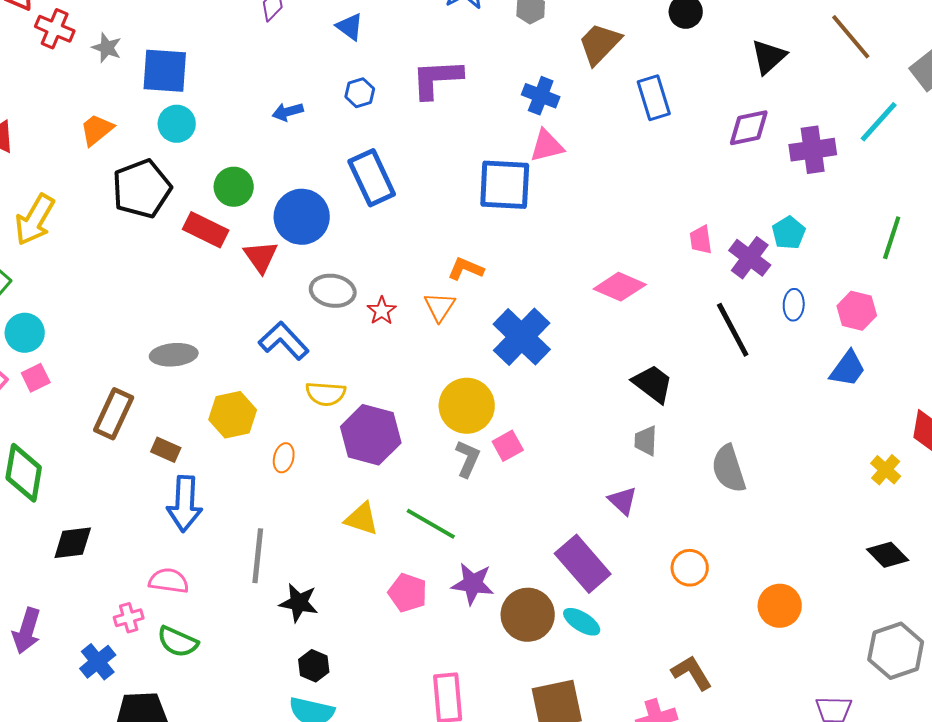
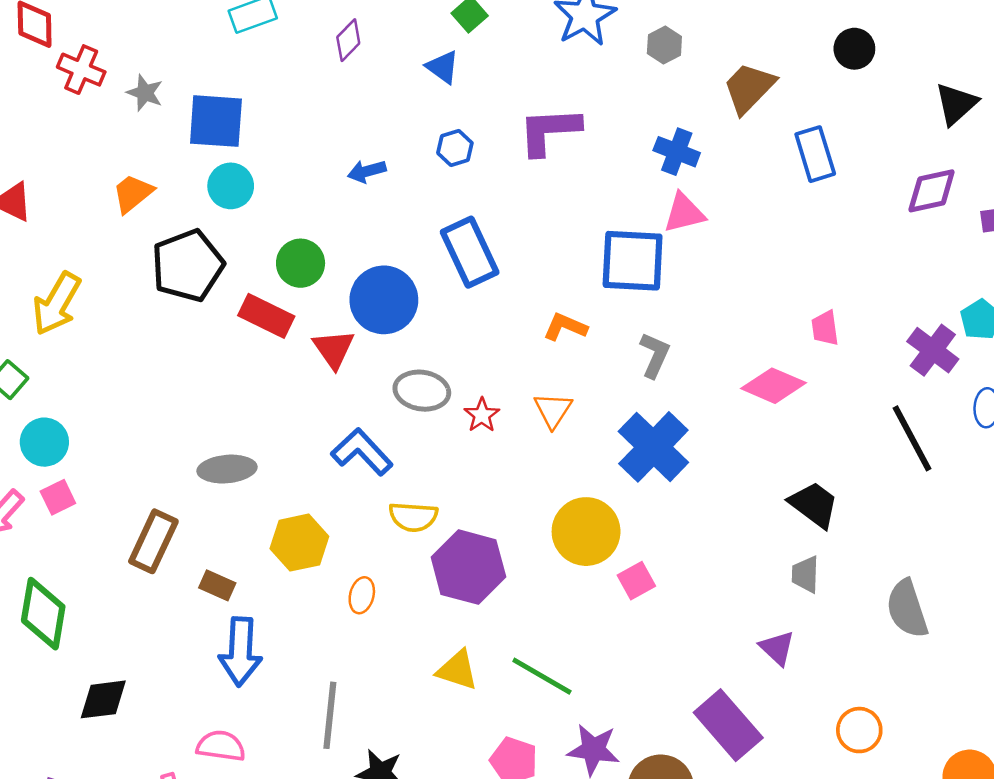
pink trapezoid: (701, 240) -> (825, 328), moved
orange L-shape: (466, 269) -> (565, 327), moved
gray L-shape: (468, 459) -> (655, 355), moved

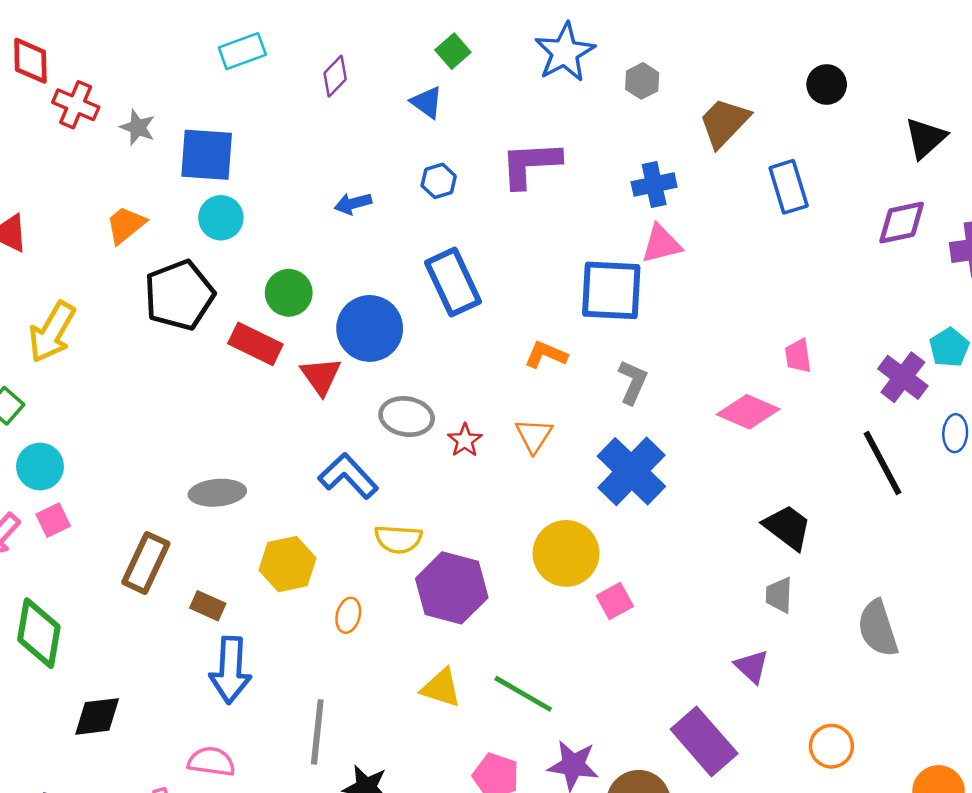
blue cross: (677, 152) -> (654, 184), turned -33

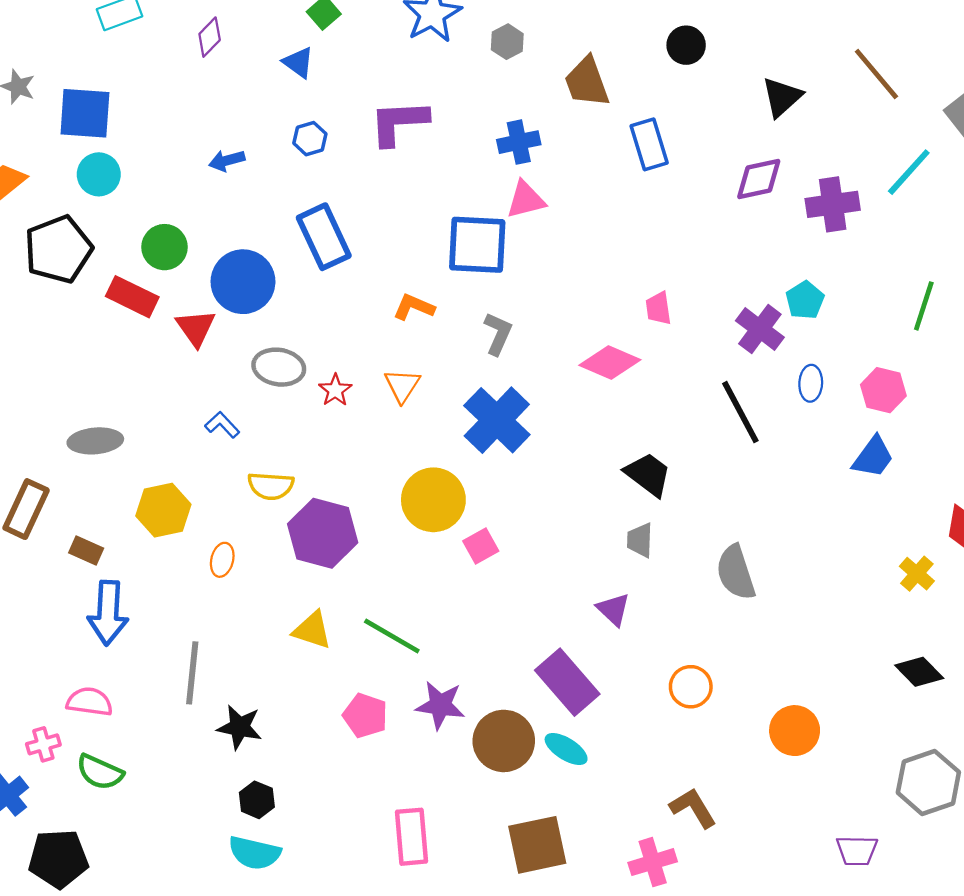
brown trapezoid: (724, 123) -> (587, 82), turned -64
blue L-shape: (348, 476) -> (222, 425), size x0.6

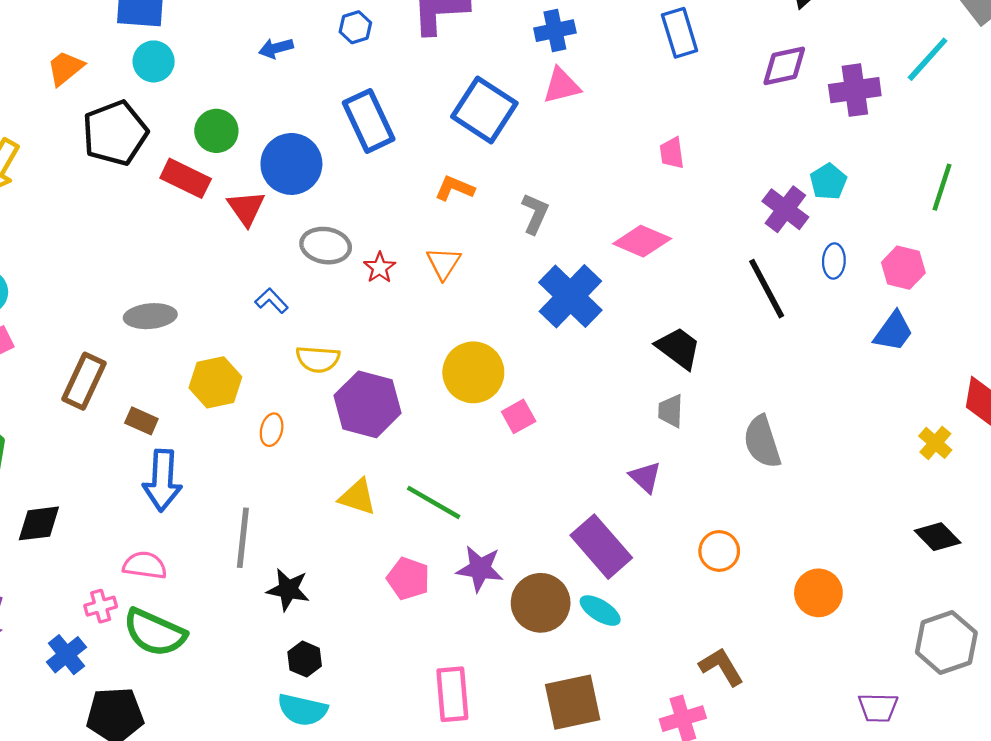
blue square: (477, 245) -> (484, 110), moved, turned 30
pink trapezoid: (658, 308) -> (672, 153), moved
blue cross: (497, 420) -> (570, 296), moved
green semicircle: (100, 772) -> (155, 633), size x1.4

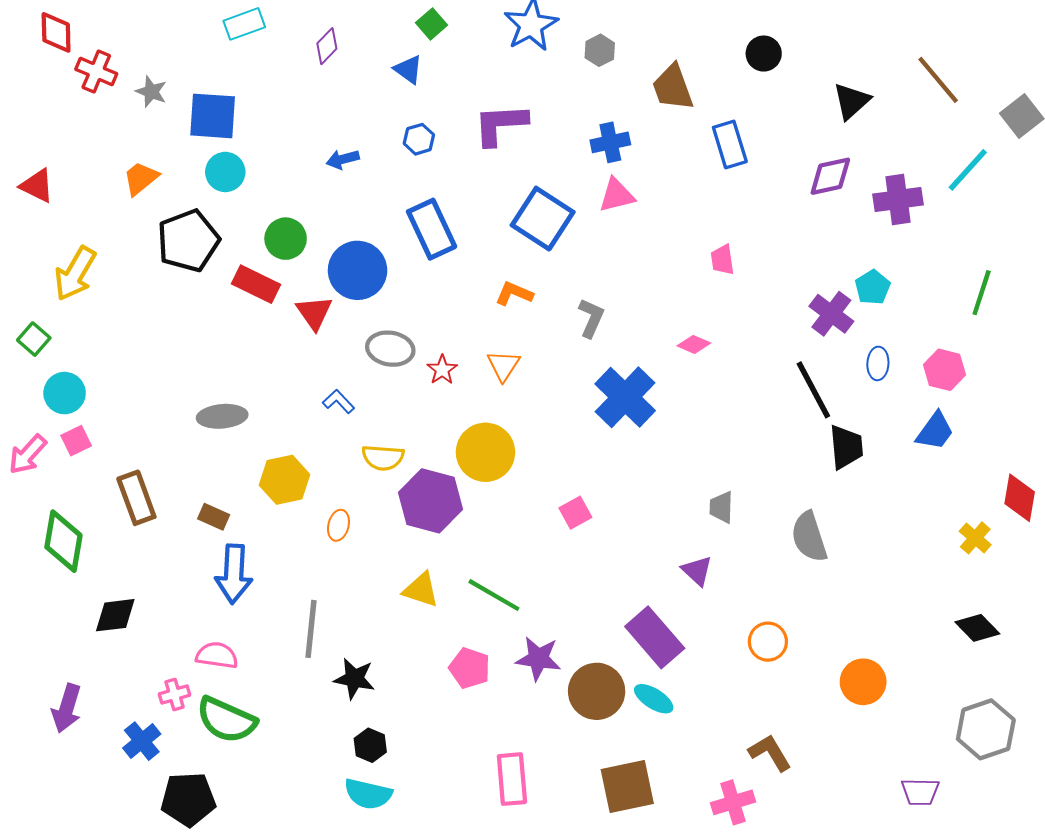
pink diamond: (642, 241) -> (694, 344), size x0.6
black trapezoid: (678, 348) -> (846, 447), moved, turned 48
yellow circle: (473, 372) -> (485, 452), moved
brown rectangle: (84, 381) -> (136, 498), moved, turned -45

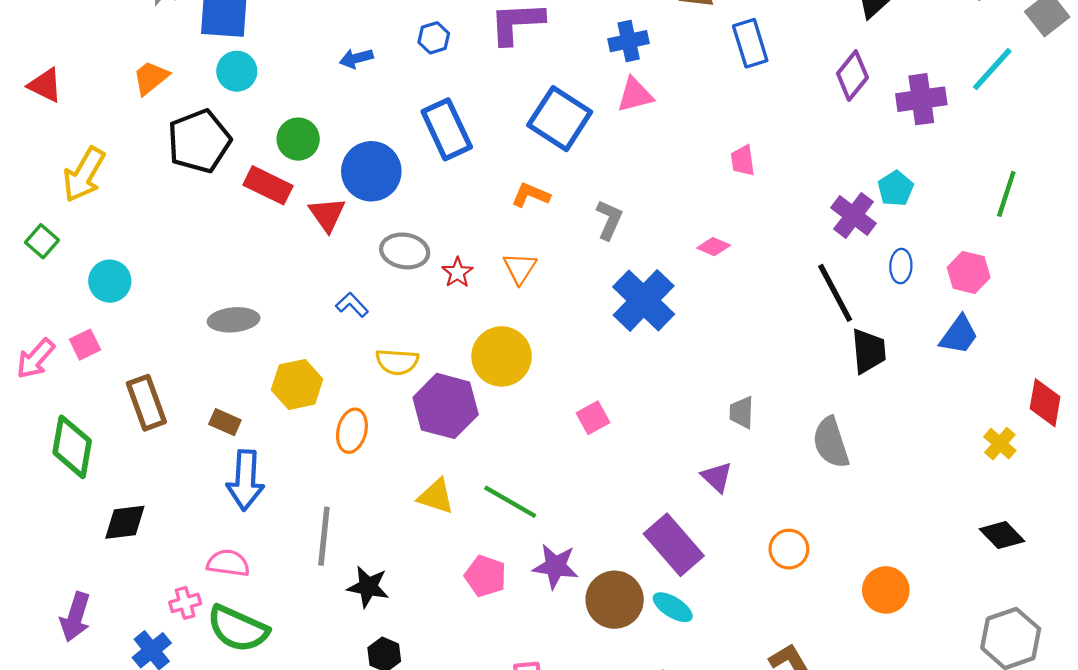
purple diamond: (830, 176) -> (852, 76), turned -39
cyan circle: (65, 393) -> (110, 281), moved
orange ellipse: (338, 525) -> (352, 431), size x1.4

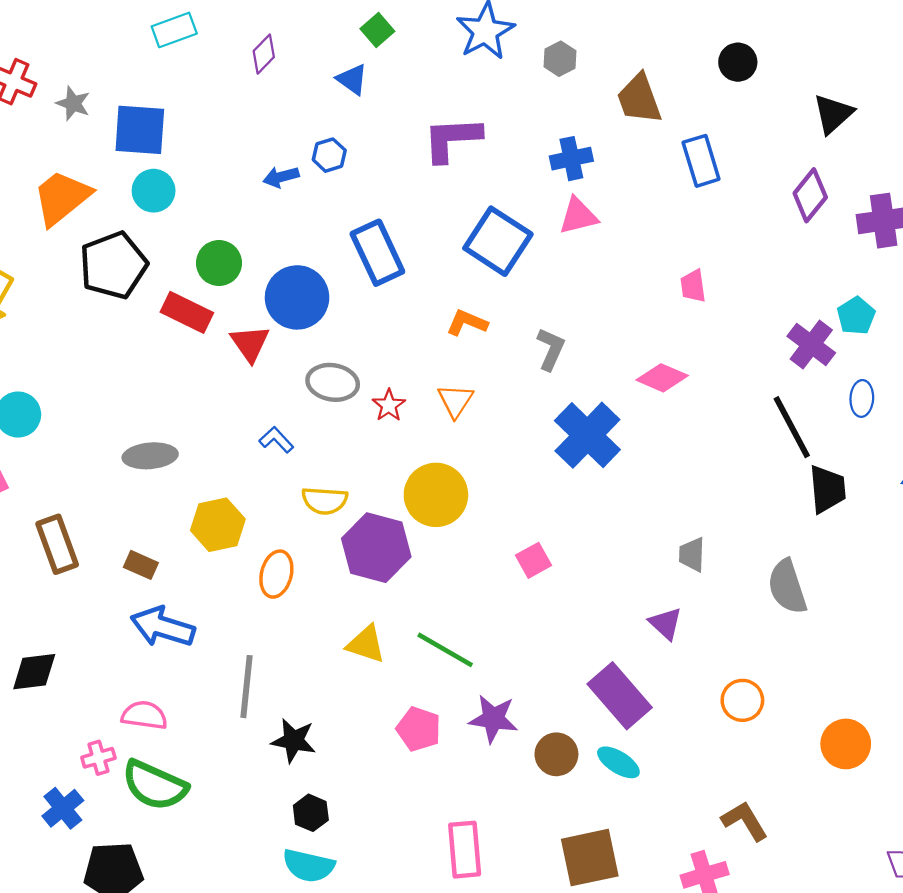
blue hexagon: (434, 38) -> (329, 155), moved
orange trapezoid: (151, 78) -> (62, 198), size x1.5
pink diamond: (714, 247) -> (662, 378), size x1.4
blue arrow: (245, 480) -> (163, 627), turned 104
brown circle: (615, 600) -> (556, 754), size x0.7

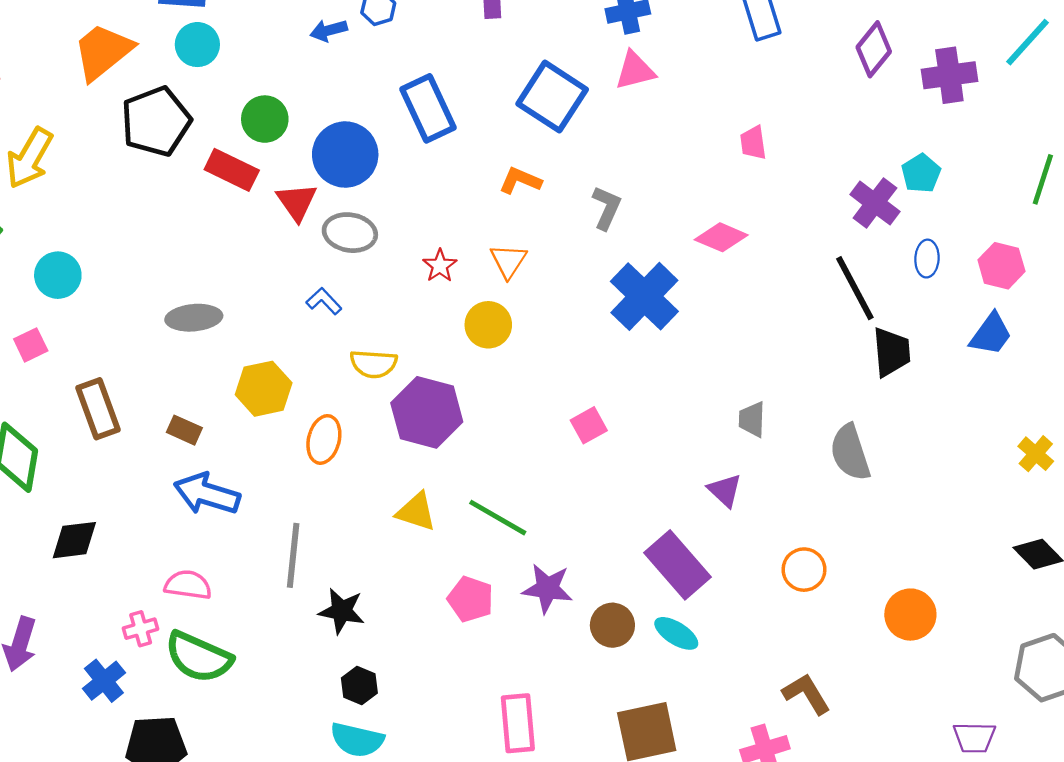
gray ellipse: (333, 382) -> (350, 233), moved
yellow circle: (436, 495) -> (488, 325), moved, size x0.7

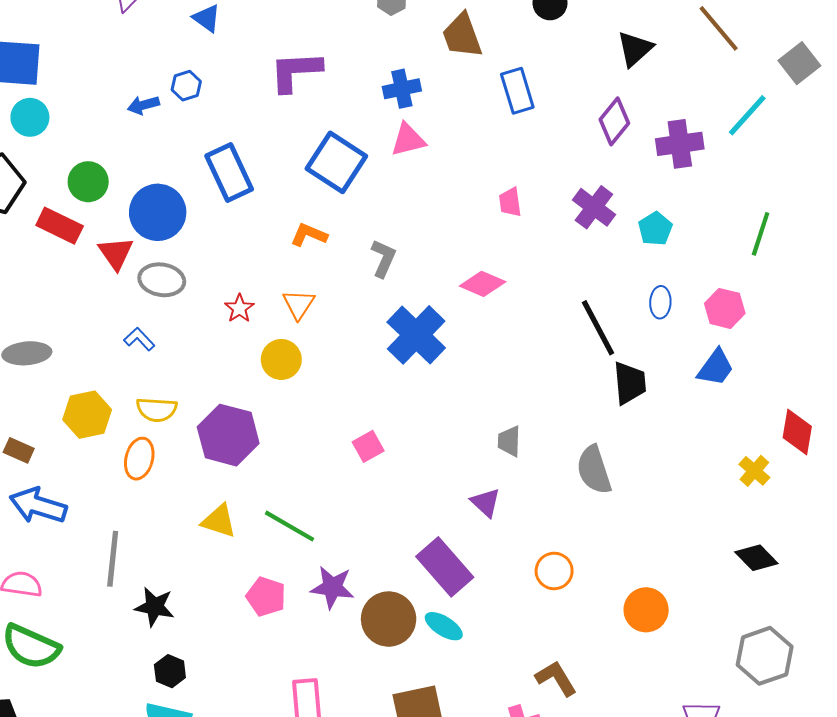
purple cross: (875, 203) -> (594, 207), moved
yellow semicircle: (374, 364) -> (157, 410), moved
brown circle: (612, 625) -> (389, 619), size x1.4

